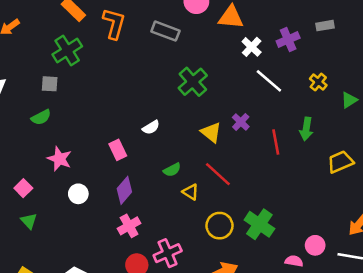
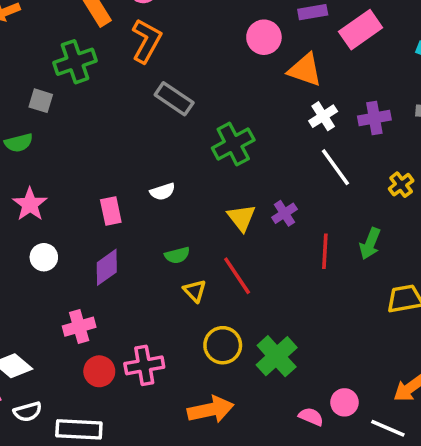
gray rectangle: (165, 31) -> (174, 99), moved
pink cross: (129, 226) -> (79, 327), moved

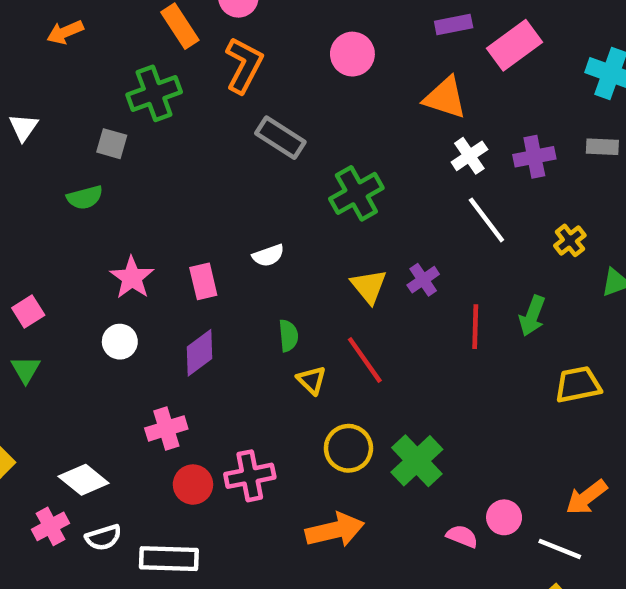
pink circle: (264, 37) -> (352, 54), moved
pink star: (30, 204) -> (132, 278), moved
green semicircle: (177, 255) -> (288, 336), turned -80

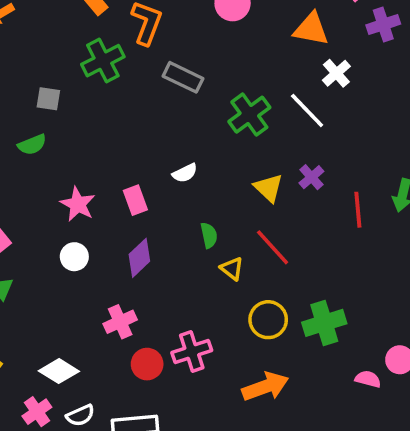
green cross: (154, 93) -> (103, 61), moved
purple cross: (534, 157) -> (383, 25), moved
white line: (486, 220) -> (307, 111), moved
green cross: (417, 461) -> (324, 323), turned 33

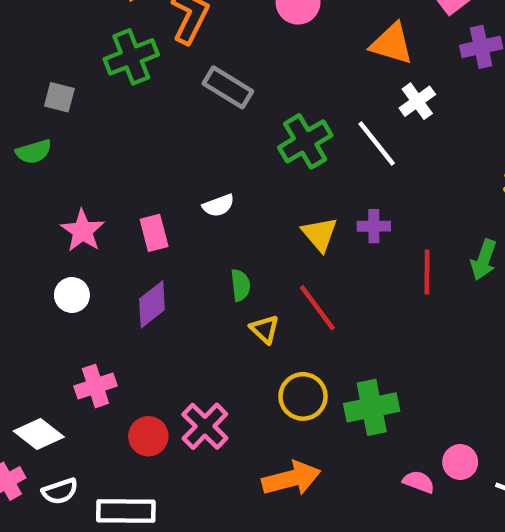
purple cross: (311, 177) -> (374, 226), turned 35
pink cross: (120, 322) -> (95, 386), moved
pink cross: (192, 352) -> (205, 426), turned -33

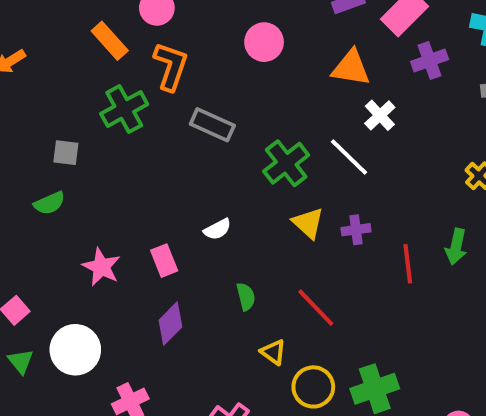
yellow triangle: (320, 234) -> (308, 223), moved
white circle: (72, 295) -> (75, 350), moved, size x1.6
yellow triangle: (265, 329) -> (273, 352), moved

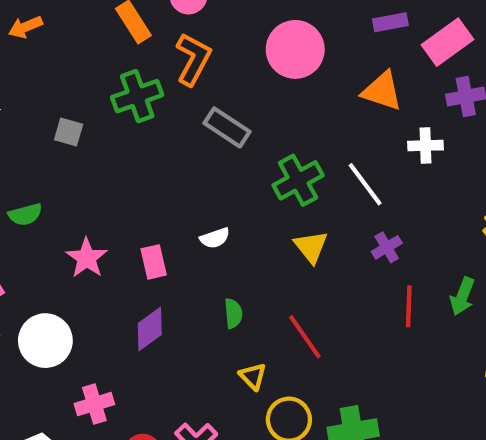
pink circle: (264, 42) -> (295, 49), size x1.4
white cross: (380, 115) -> (426, 146), moved, turned 32
green semicircle: (49, 203) -> (25, 214), moved
purple cross: (356, 230) -> (387, 247), moved, turned -32

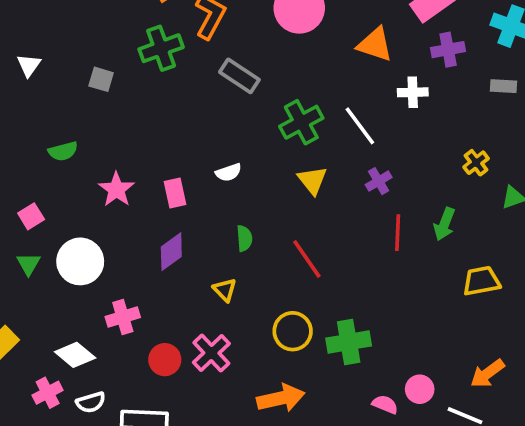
yellow triangle: (253, 376) -> (225, 290), moved

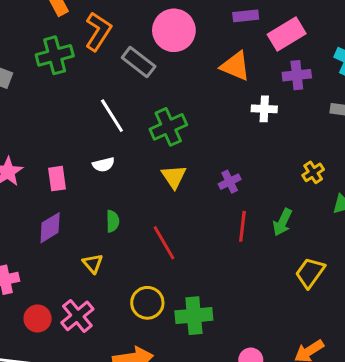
gray rectangle: (239, 76) -> (139, 62), moved
white line: (360, 126) -> (112, 116), moved
yellow trapezoid: (481, 281) -> (310, 273), turned -48

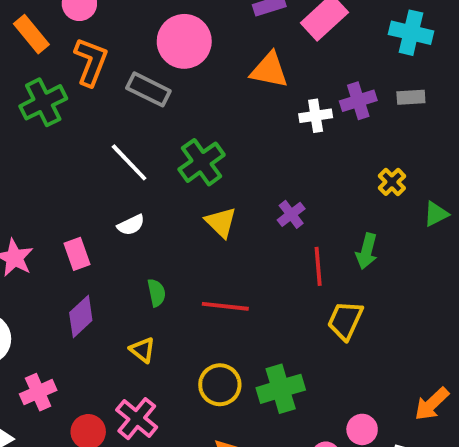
purple cross: (297, 75) -> (358, 101), moved
red line: (164, 243) -> (225, 306), turned -42
yellow trapezoid: (310, 273) -> (345, 320), moved

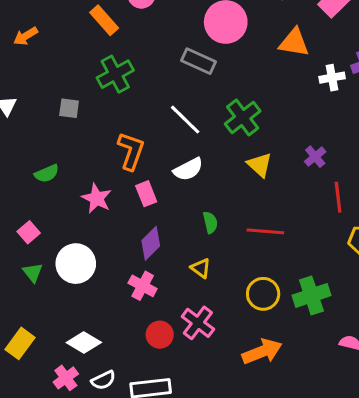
orange L-shape: (91, 62) -> (131, 151), moved
white semicircle: (131, 225) -> (188, 169), size x1.4
pink cross: (38, 392) -> (143, 286), moved, turned -36

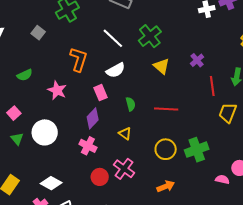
gray square: (69, 108) -> (38, 33), turned 32
pink rectangle: (146, 194) -> (100, 93), moved
orange arrow: (262, 352) -> (166, 186), size x0.7

